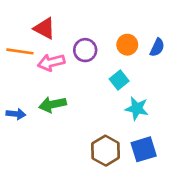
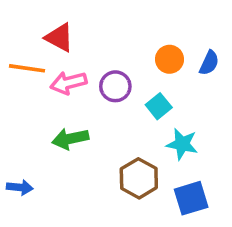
purple circle: (85, 50) -> (115, 86), moved
blue arrow: (16, 114) -> (20, 187), moved
brown hexagon: (106, 151) -> (139, 178), moved

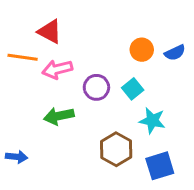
blue semicircle: (209, 63) -> (175, 53), turned 40
purple circle: (115, 86) -> (96, 87), moved

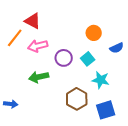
blue semicircle: (175, 53) -> (117, 48), moved
orange line: (23, 57) -> (15, 38), turned -60

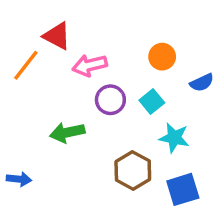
pink arrow: (38, 46) -> (90, 65), moved

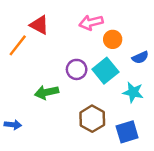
pink arrow: (90, 65) -> (91, 23), moved
cyan square: (152, 101) -> (105, 71), size x1.5
cyan star: (174, 138) -> (133, 92), moved

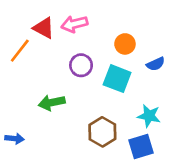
pink arrow: (91, 23) -> (74, 24), moved
purple circle: (77, 69) -> (81, 65), moved
cyan square: (105, 71) -> (117, 79), turned -30
cyan star: (133, 92) -> (149, 116), moved

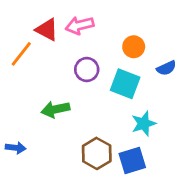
cyan star: (149, 116) -> (144, 124), moved, turned -30
brown hexagon: (102, 132) -> (97, 153), moved
blue square: (141, 147) -> (132, 161), moved

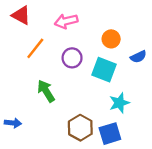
red triangle: (47, 30) -> (21, 15), moved
orange line: (21, 54) -> (35, 48), moved
green arrow: (55, 109) -> (46, 91), turned 70

